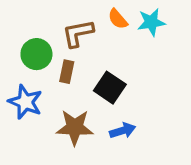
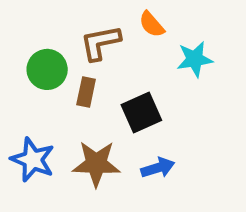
cyan star: (151, 22) -> (195, 59), moved
black square: (110, 88) -> (141, 112), turned 32
blue star: (25, 102) -> (33, 160), moved

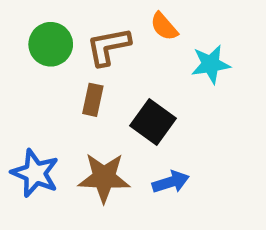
green circle: (47, 69) -> (51, 44), moved
black square: (141, 112) -> (153, 122), turned -30

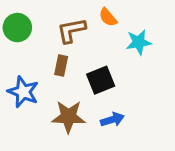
green circle: (51, 44) -> (17, 28), moved
black square: (153, 122) -> (101, 80), turned 32
blue star: (35, 173) -> (23, 92), moved

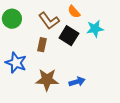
brown L-shape: (71, 30) -> (49, 21), turned -115
black square: (101, 80) -> (69, 36), moved, turned -36

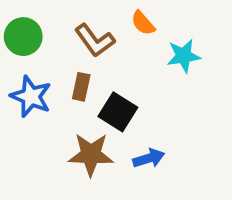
black square: (69, 36) -> (118, 112), moved
blue star: (16, 63) -> (31, 96), moved

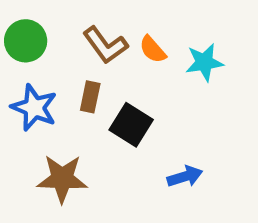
orange semicircle: (143, 23) -> (153, 49), moved
brown star: (91, 154) -> (62, 179), moved
blue arrow: (149, 158) -> (185, 176), moved

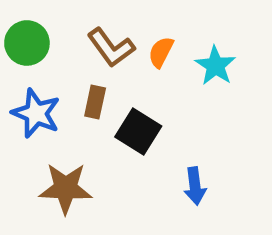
orange semicircle: (153, 49) -> (161, 52), turned 68
cyan star: (204, 62) -> (215, 66), turned -30
blue arrow: (185, 176) -> (195, 186), turned 100

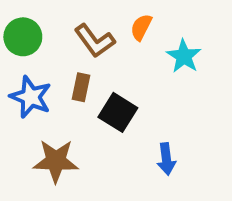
orange semicircle: (161, 52) -> (141, 27), moved

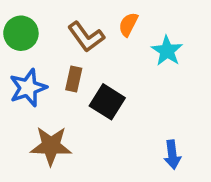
blue star: (31, 97) -> (28, 88), turned 30
blue arrow: (166, 159) -> (172, 155), moved

